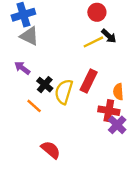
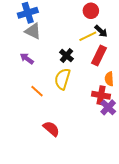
red rectangle: (89, 81) -> (99, 56), moved
black cross: (45, 85) -> (66, 56), moved

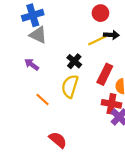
black arrow: (101, 31) -> (111, 35), turned -40
red rectangle: (99, 56) -> (105, 74), moved

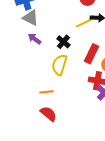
purple arrow: (32, 64) -> (34, 39), moved
orange line: (43, 99) -> (46, 92), moved, turned -48

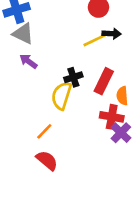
black cross: (63, 42) -> (73, 77), moved, turned 32
orange line: (46, 92) -> (44, 131), turned -40

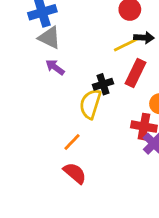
red rectangle: (104, 81) -> (135, 73), moved

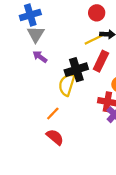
gray triangle: (49, 38) -> (36, 34), turned 36
black cross: (103, 84) -> (76, 70), size x1.5

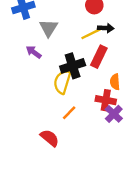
gray triangle: (36, 34) -> (49, 28), moved
orange line: (53, 114) -> (69, 113), moved

